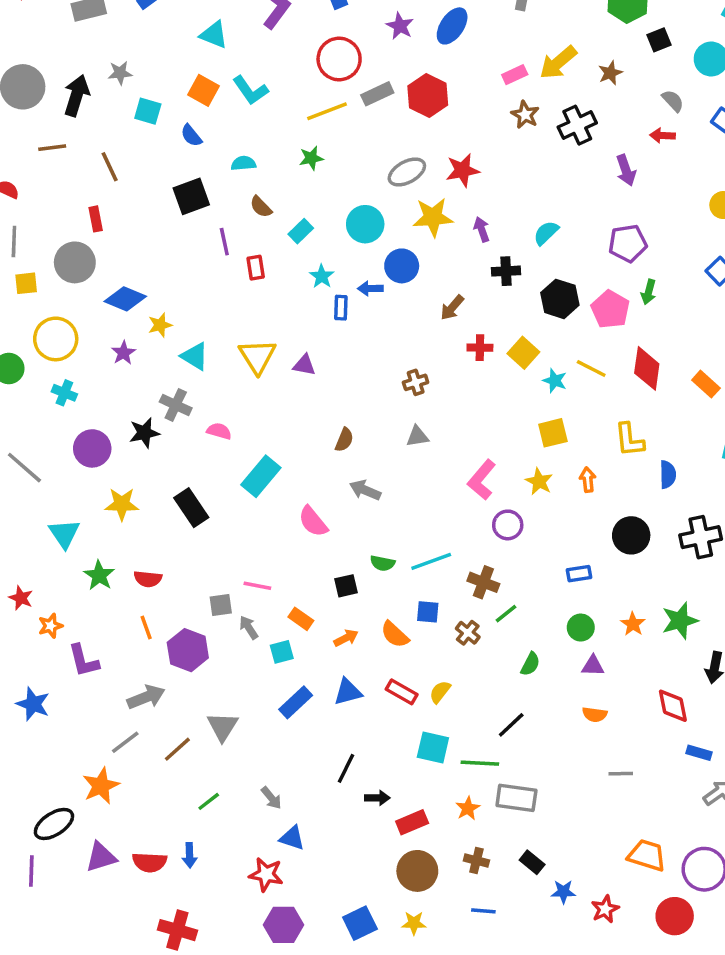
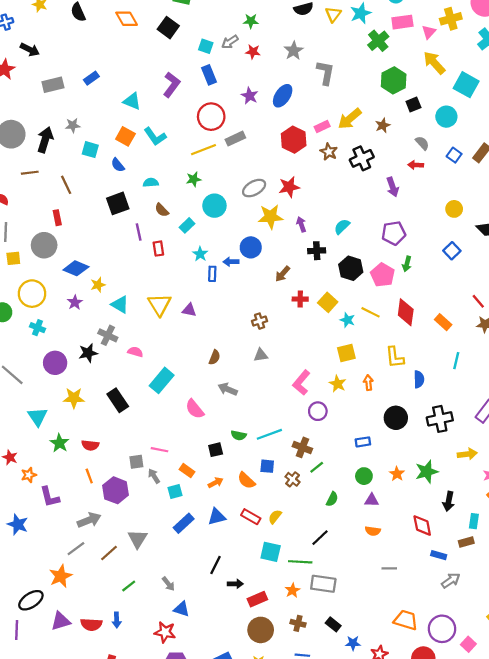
red hexagon: (428, 96) -> (294, 140), moved
cyan circle: (365, 224) -> (214, 206), moved

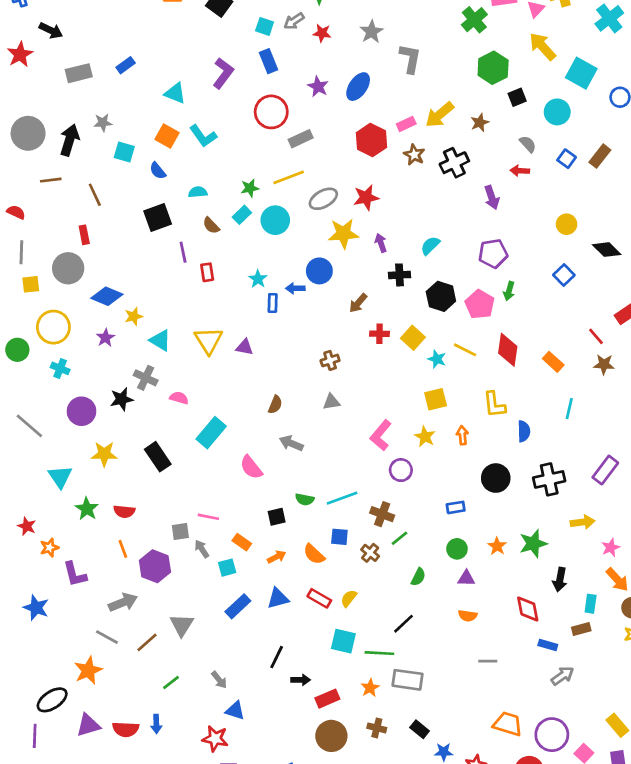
yellow line: (203, 150) -> (289, 177), moved
cyan rectangle: (187, 225) -> (242, 215), moved
gray line: (76, 549) -> (107, 637), turned 66

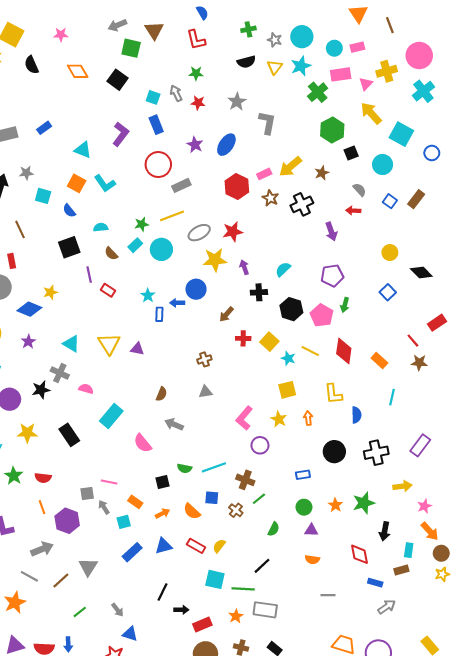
gray arrow: (294, 21) -> (176, 93), turned 98
red rectangle: (207, 272) -> (108, 290), turned -48
yellow star: (134, 316) -> (50, 292), moved

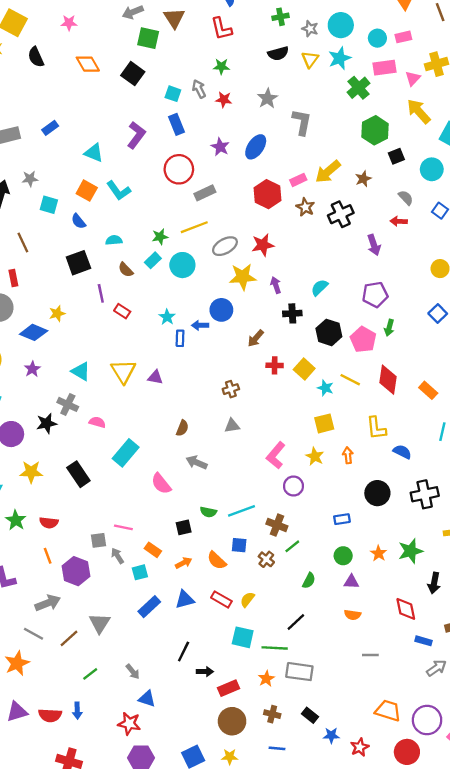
blue semicircle: (356, 415) -> (402, 452), turned -63

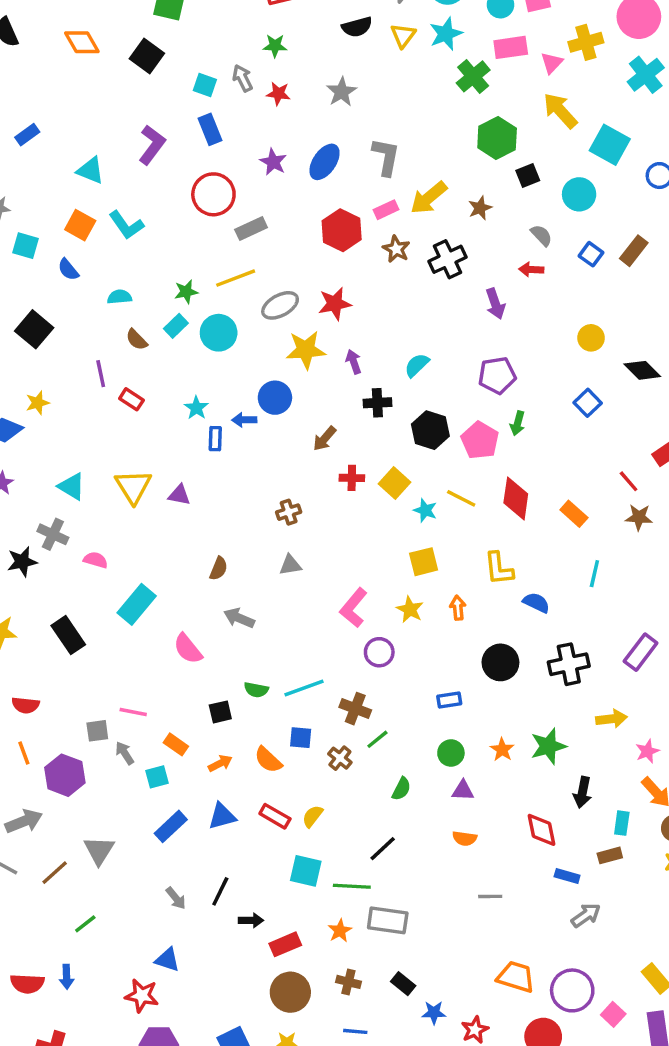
gray L-shape: (302, 122) -> (386, 157), moved
black square: (78, 263) -> (34, 329), moved, turned -30
gray arrow: (133, 672) -> (176, 898), moved

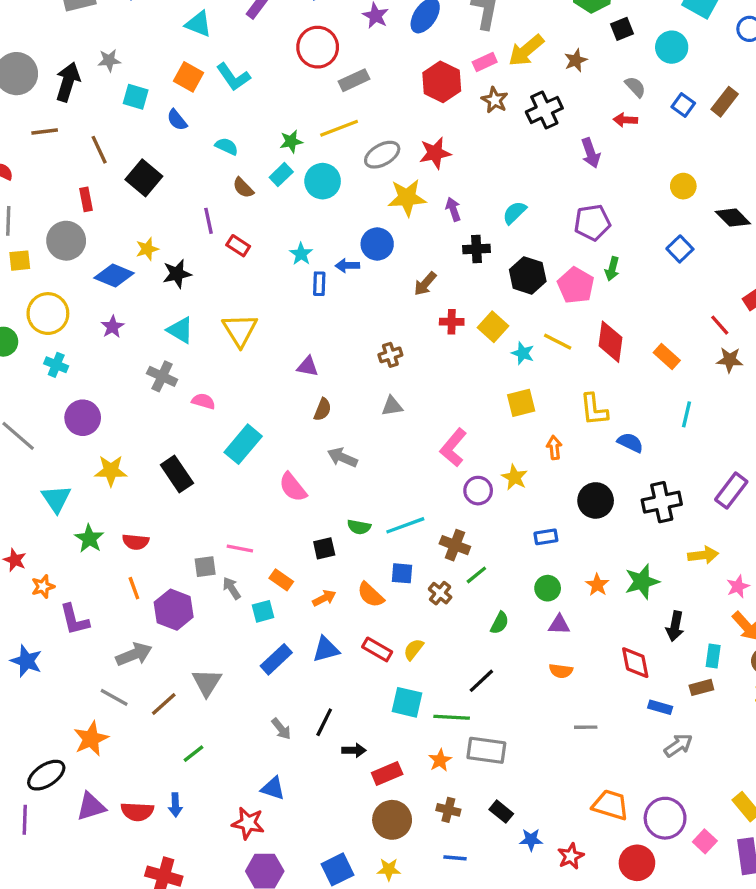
cyan semicircle: (119, 297) -> (227, 146), turned 30
purple triangle: (179, 495) -> (308, 366), moved
black star: (22, 562) -> (177, 274), moved
yellow star: (410, 609) -> (515, 477), moved

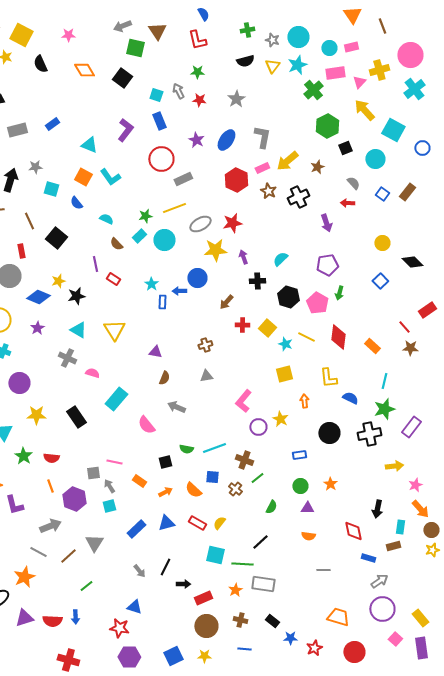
green star: (642, 582) -> (384, 409), moved
cyan square: (263, 611) -> (109, 506), moved
purple circle: (665, 818) -> (382, 609), moved

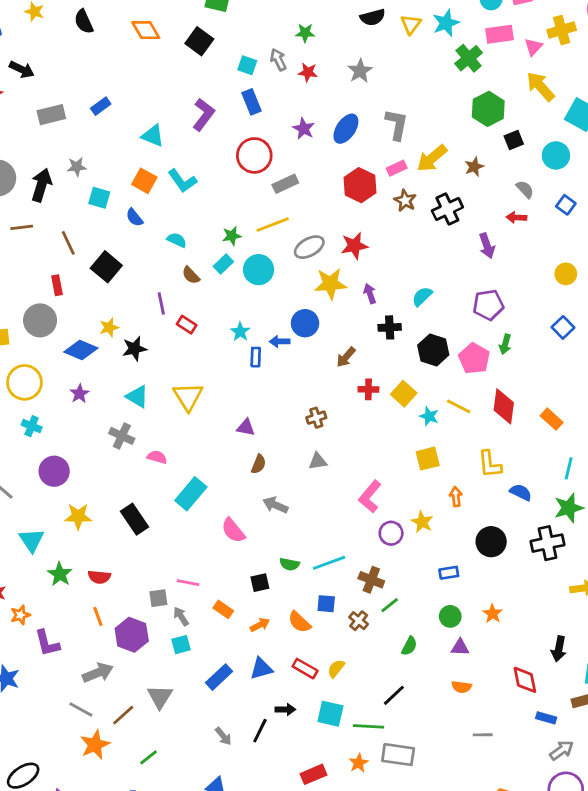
orange star: (24, 577) -> (95, 745), moved
black arrow: (183, 584) -> (285, 709), moved

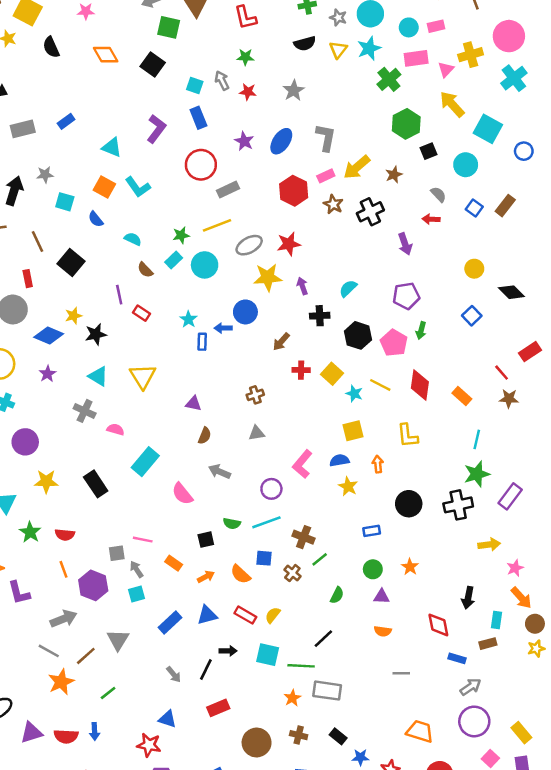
blue semicircle: (521, 492) -> (339, 460), moved, turned -36
purple circle: (391, 533) -> (271, 489), moved
red rectangle: (313, 774) -> (218, 708), moved

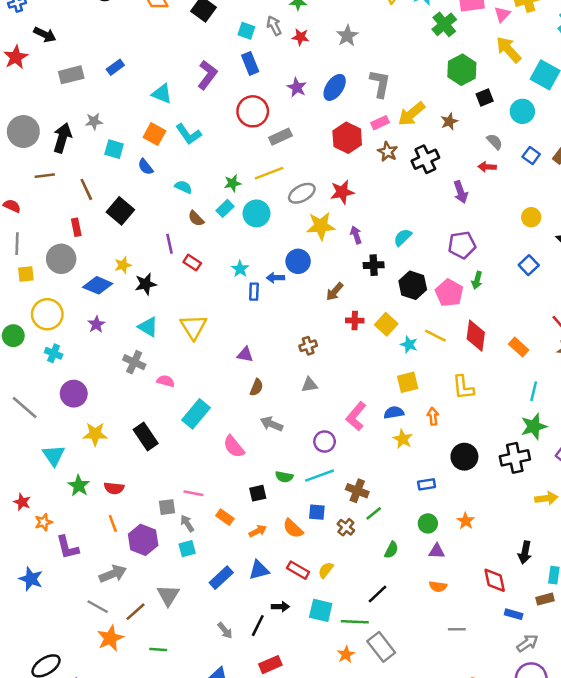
gray rectangle: (327, 691) -> (381, 647), turned 44
green line: (108, 693) -> (158, 649), turned 42

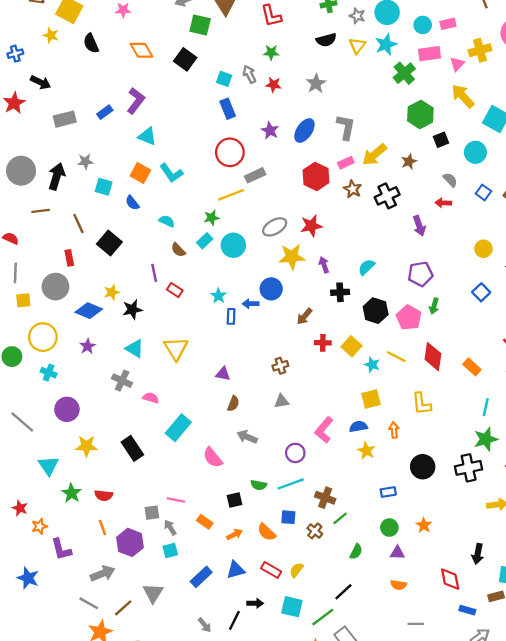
purple L-shape: (207, 75) -> (136, 101), moved
yellow line: (269, 173) -> (231, 195), moved
green line: (355, 622) -> (323, 617), turned -40

